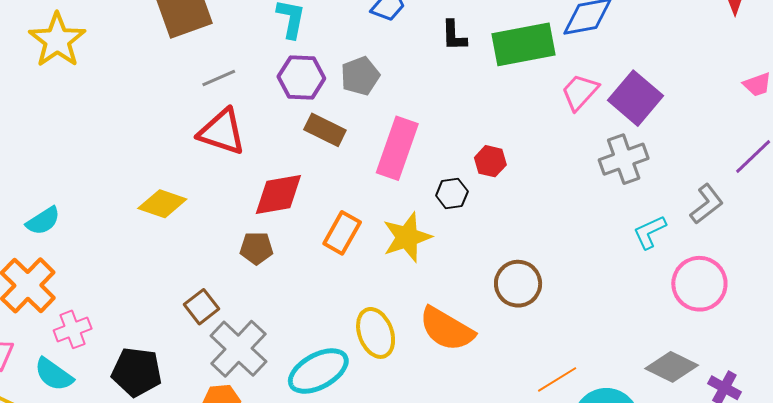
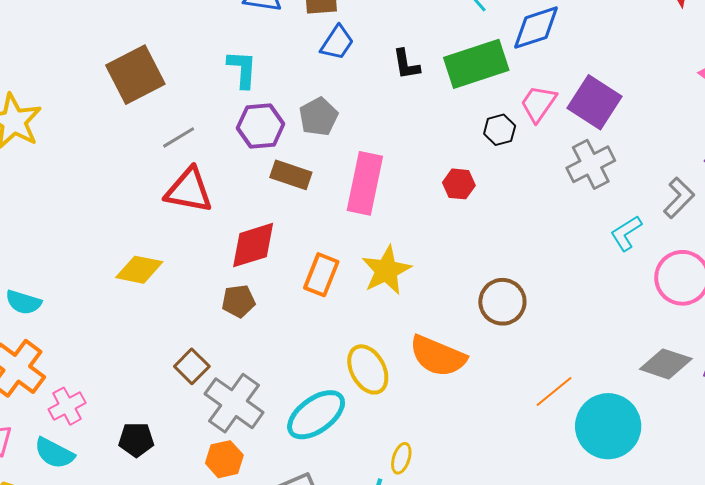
black hexagon: (452, 194) -> (500, 130), moved
cyan semicircle: (43, 221) -> (23, 302), turned 57
black pentagon: (137, 372) -> (136, 440), size x0.7

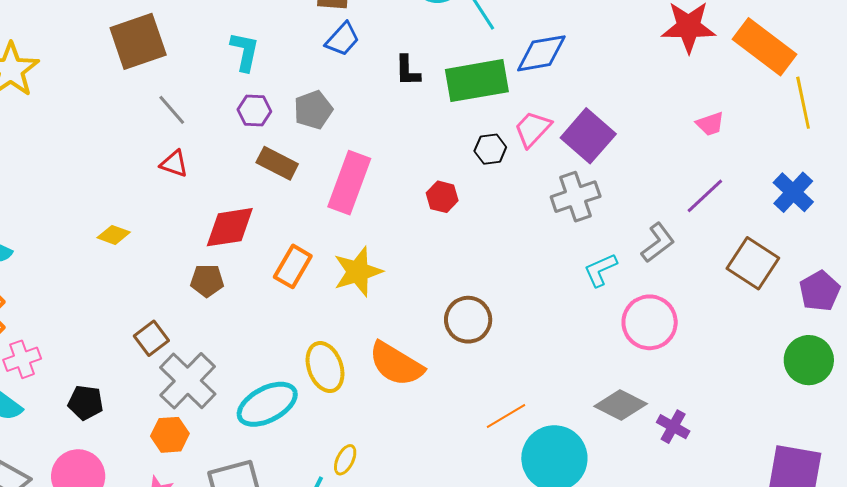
purple hexagon: (261, 126) -> (254, 111), size x0.7
gray line: (179, 137) -> (172, 110), turned 72
red triangle: (189, 190) -> (174, 164), size x0.6
yellow diamond: (139, 270) -> (114, 235), size x0.7

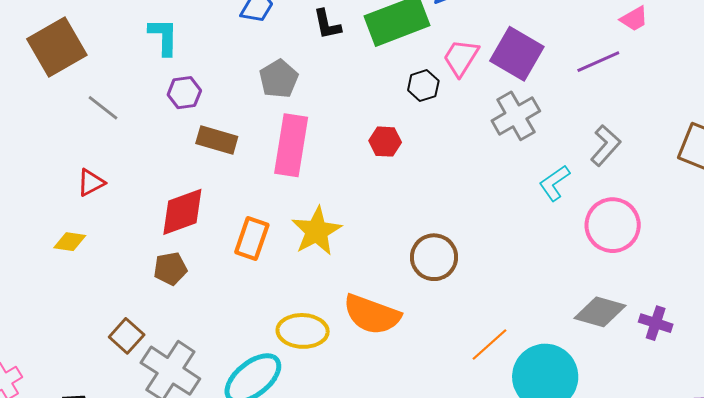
gray pentagon: (313, 110) -> (279, 79), moved
red triangle: (174, 164) -> (91, 182), moved, turned -36
purple line: (705, 196) -> (598, 62), moved, turned 30
yellow ellipse: (325, 367) -> (303, 331), turned -57

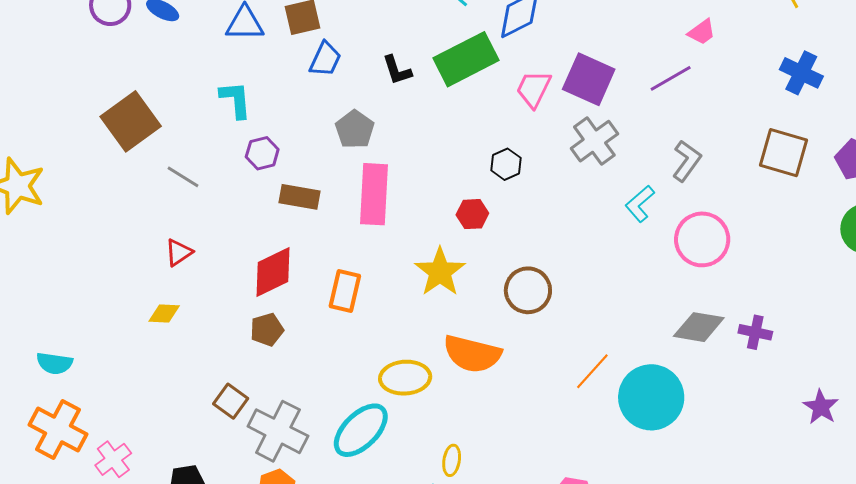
black hexagon: (423, 86) -> (506, 164), moved
red hexagon: (385, 142) -> (472, 214), moved
yellow star: (317, 231) -> (440, 272), moved

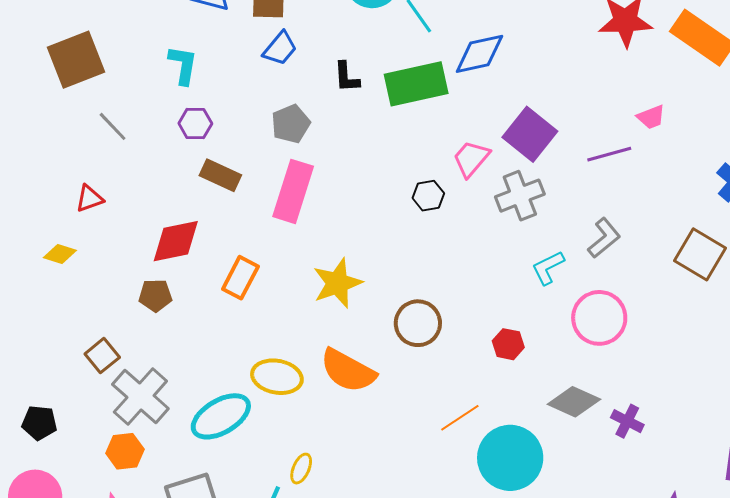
pink trapezoid: (534, 89) -> (471, 159), moved
red hexagon: (472, 214) -> (508, 344), moved

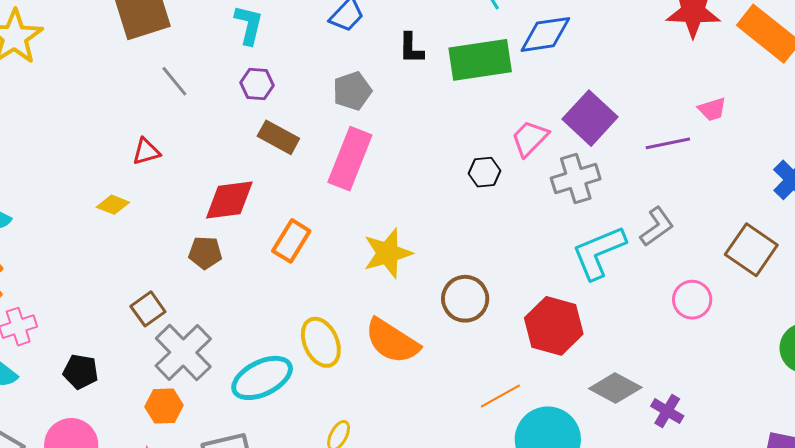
cyan L-shape: (548, 268) -> (599, 252), size x1.6
pink circle: (599, 318) -> (692, 300), moved, size x0.7
red hexagon: (508, 344) -> (554, 326), size x1.8
yellow ellipse: (277, 377) -> (321, 342), turned 51

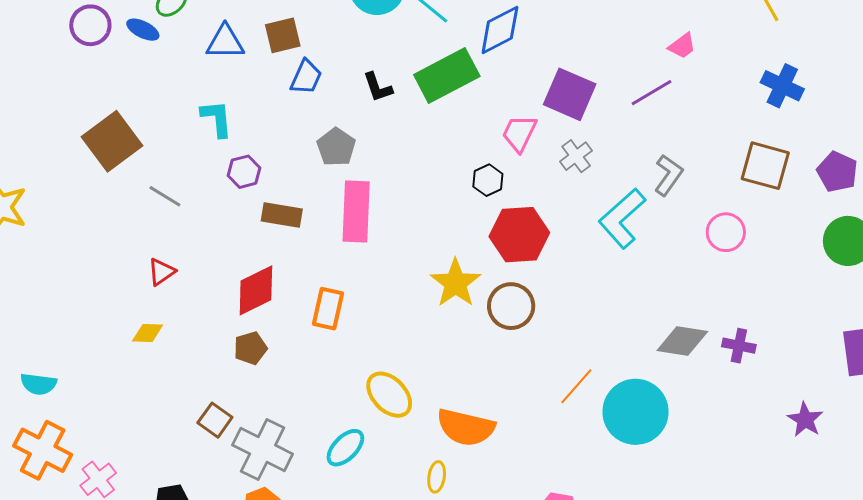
gray cross: (576, 178) -> (576, 156), size x0.7
yellow star: (388, 253) -> (455, 283), moved
red hexagon: (554, 326) -> (519, 235), moved
orange semicircle: (392, 341) -> (466, 427), moved
cyan ellipse: (262, 378) -> (345, 448), size x0.7

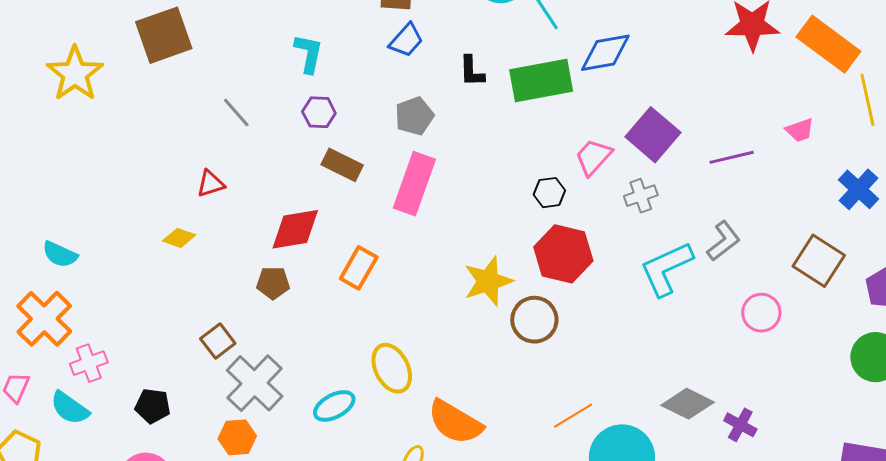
pink trapezoid: (682, 46) -> (800, 130), moved
brown square: (112, 141) -> (164, 35), moved

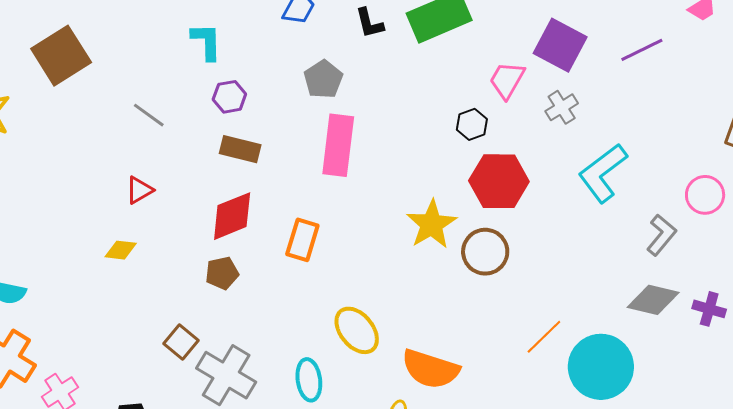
brown rectangle: (342, 165) -> (240, 149), moved
gray L-shape: (723, 241) -> (661, 235), moved
cyan ellipse: (334, 406) -> (309, 380), turned -57

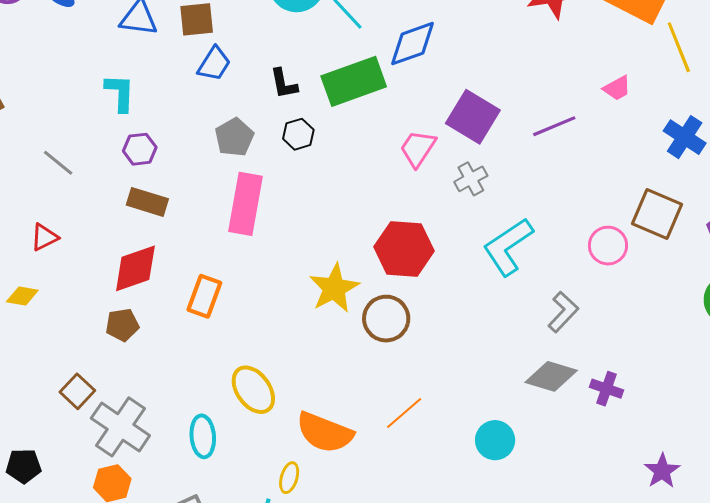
black hexagon: (472, 124) -> (298, 134), moved
pink circle: (705, 195) -> (608, 246), moved
orange line: (544, 337) -> (404, 413), moved
cyan circle: (601, 367) -> (495, 440), size x0.6

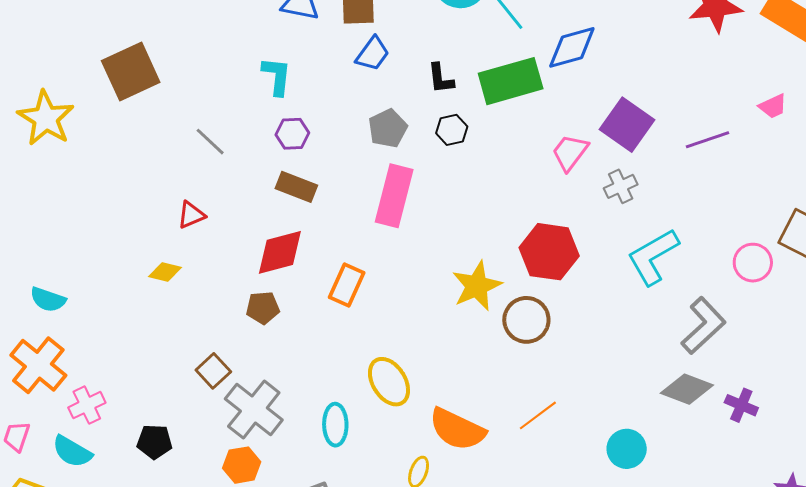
gray L-shape: (563, 312) -> (703, 326), size x1.4

